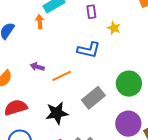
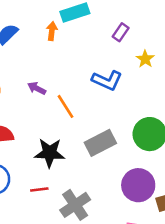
purple rectangle: (91, 12) -> (121, 32), turned 32
orange line: (62, 76) -> (65, 106), turned 72

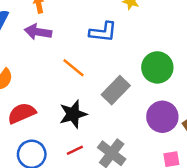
purple arrow: (37, 88) -> (38, 32), moved, size x1.5

